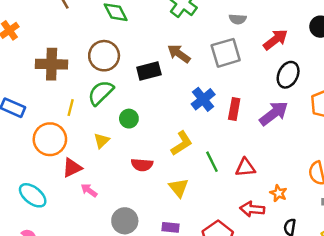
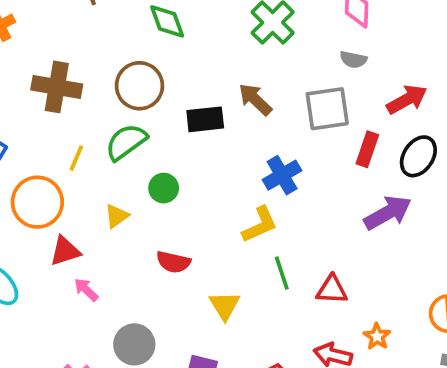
red rectangle: (234, 109) -> (367, 149), moved
yellow L-shape: (182, 143) -> (260, 225), moved

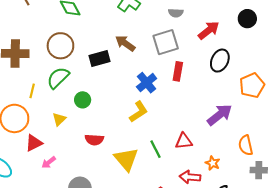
red rectangle: (367, 149) -> (178, 71), moved
purple arrow: (388, 213) -> (220, 115), moved
green line: (282, 273) -> (155, 149), moved
pink arrow: (86, 290) -> (49, 162), turned -72
yellow triangle: (225, 306) -> (126, 159), size x1.4

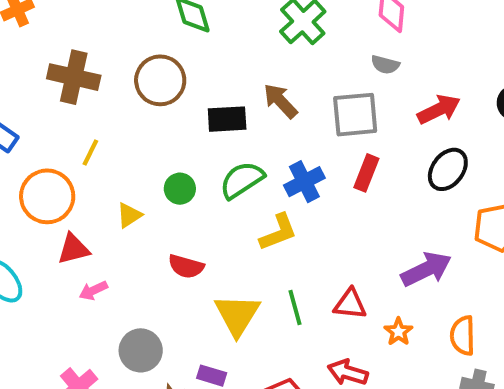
green semicircle: (58, 78) -> (242, 180), moved
orange star: (213, 163) -> (398, 332), moved

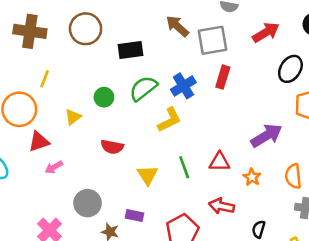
brown arrow: (280, 101) -> (177, 26), moved
black ellipse: (448, 169) -> (290, 69), moved
yellow triangle: (237, 315) -> (148, 175), size x0.7

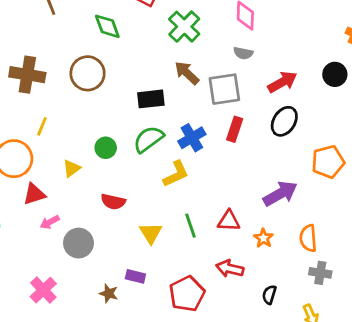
black rectangle: (130, 50) -> (151, 99), moved
black ellipse: (290, 69) -> (284, 121), moved
gray circle: (88, 203) -> (78, 243), moved

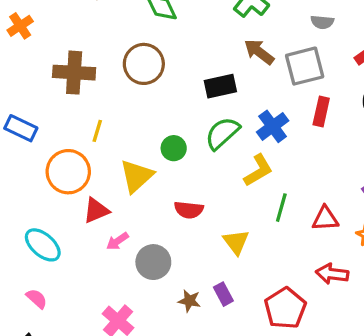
yellow triangle: (72, 168) -> (136, 176), size x1.6
green line: (191, 226) -> (281, 208), moved, turned 40
purple rectangle: (135, 276) -> (223, 294), turned 54
brown star: (109, 293) -> (189, 301), moved

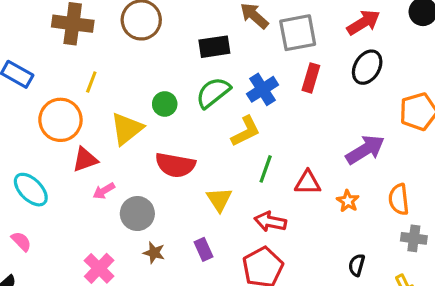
red semicircle: (189, 210) -> (175, 165), size x1.4
red arrow: (332, 274) -> (270, 222), moved
brown star: (189, 301) -> (154, 253), moved

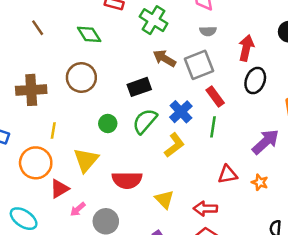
red arrow: (364, 22) -> (246, 48), turned -35
red rectangle: (311, 78) -> (215, 97), turned -42
green circle: (165, 104) -> (108, 124), moved
green line: (266, 169) -> (213, 127), moved

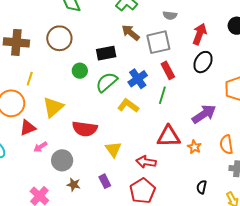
green circle: (108, 124) -> (80, 71), moved
yellow L-shape: (174, 145) -> (128, 106), turned -115
red triangle: (227, 174) -> (169, 136), size x1.4

